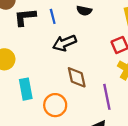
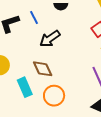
brown diamond: (77, 77) -> (43, 69), moved

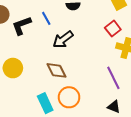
cyan rectangle: (25, 87) -> (45, 103), moved

